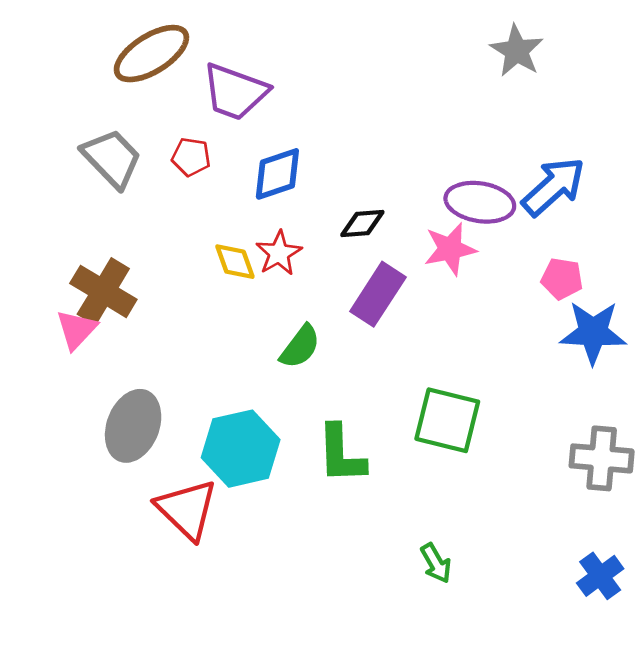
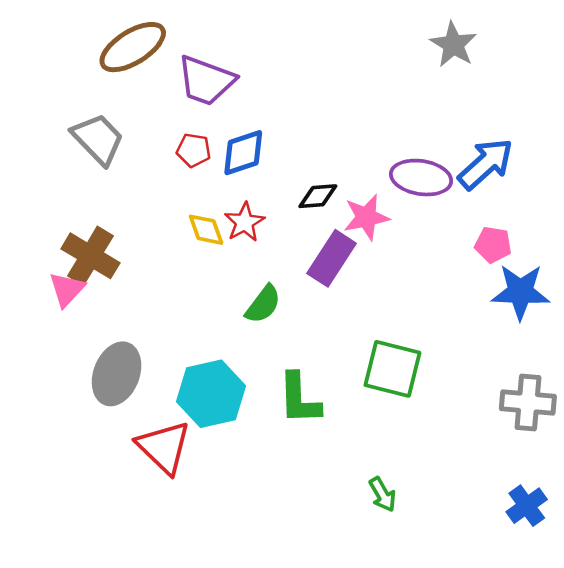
red pentagon: (191, 157) -> (194, 150), moved
pink star: (450, 249) -> (366, 217), moved

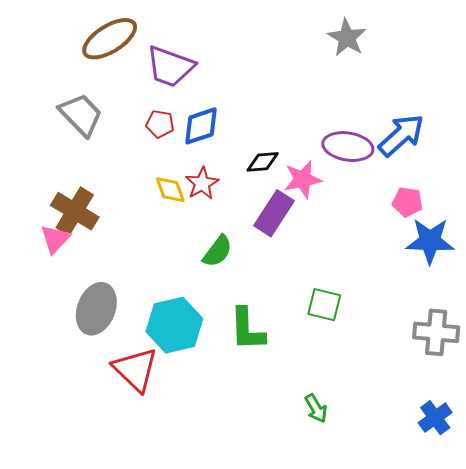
gray star: (453, 45) -> (347, 38), moved
green square: (392, 369) -> (324, 305), size x0.7

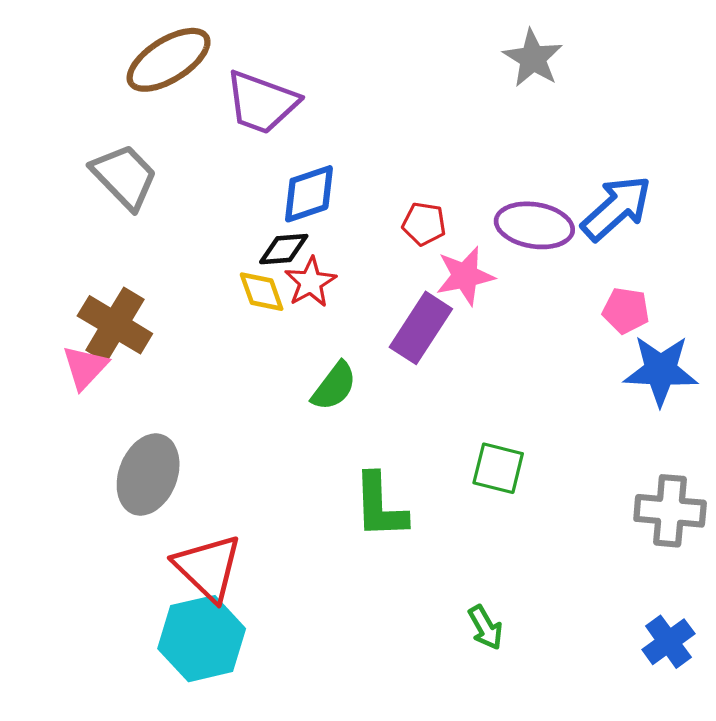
red pentagon: (160, 124) -> (424, 224), moved
black diamond: (263, 162) -> (284, 249), moved
cyan hexagon: (174, 325) -> (202, 639), moved

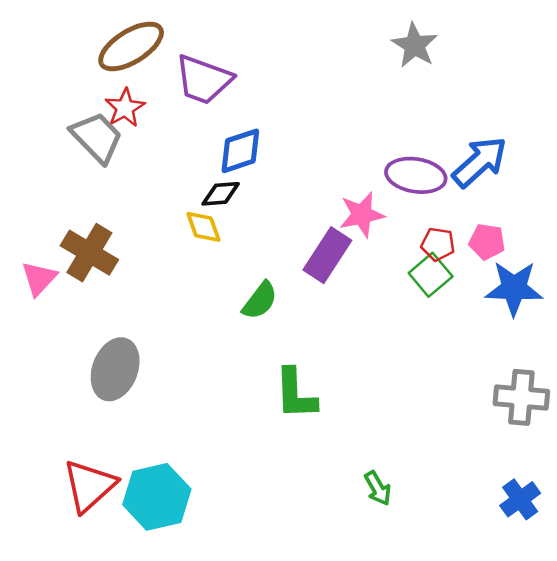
red pentagon: (424, 224) -> (438, 244), moved
red star: (310, 282) -> (125, 108), moved
pink triangle: (85, 367) -> (39, 278), moved
green square: (498, 468) -> (431, 275), moved, turned 36
red triangle: (208, 568) -> (89, 486), moved, turned 34

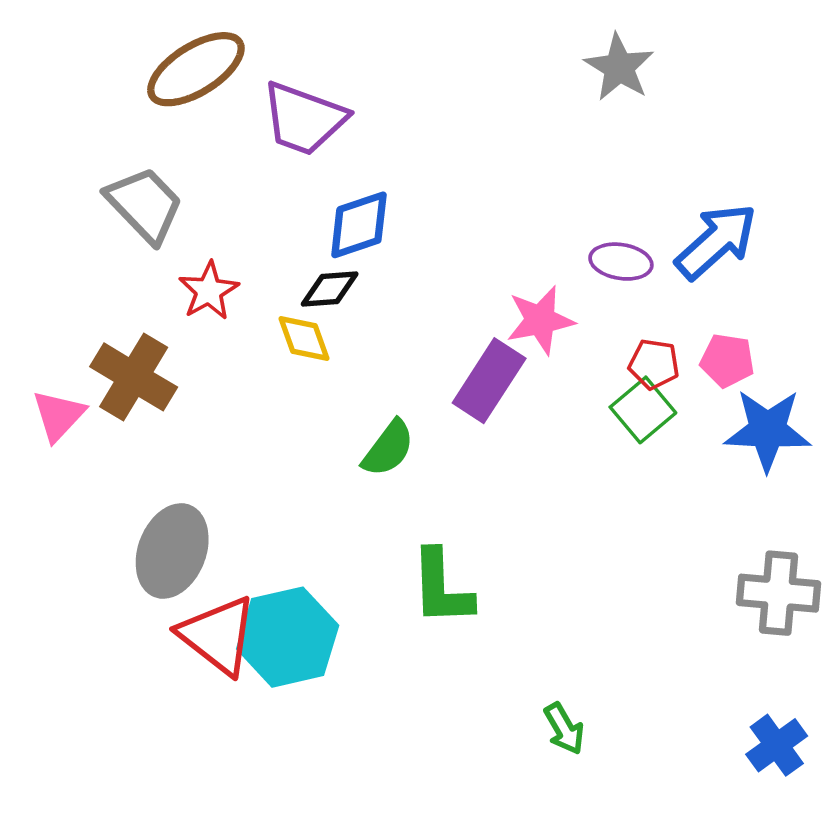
red star: (125, 108) -> (209, 291), moved
purple ellipse: (416, 175) -> (621, 262), size x0.7
red triangle: (89, 486) -> (218, 635), moved, turned -40
cyan hexagon: (157, 497) -> (288, 637), moved

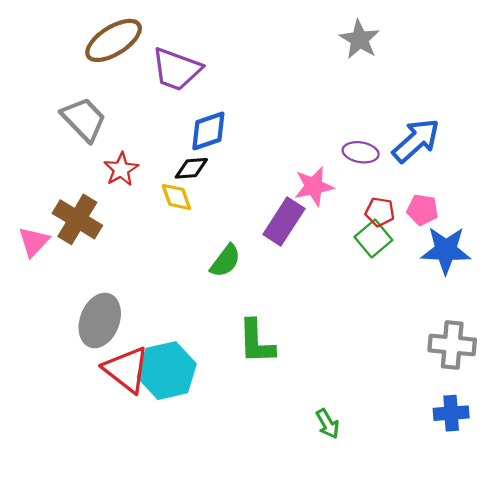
blue cross: (777, 745) -> (451, 413), moved, turned 32

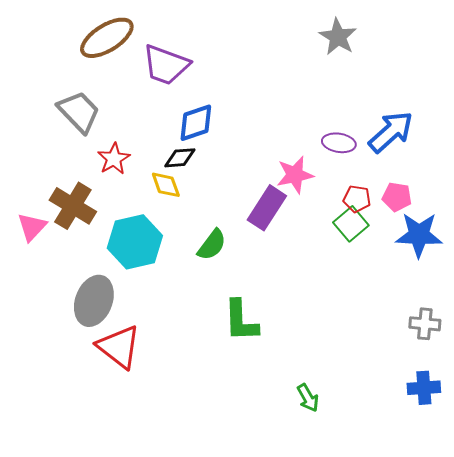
gray cross: (452, 345) -> (425, 324), size x0.7
cyan hexagon: (167, 371) -> (135, 242), moved

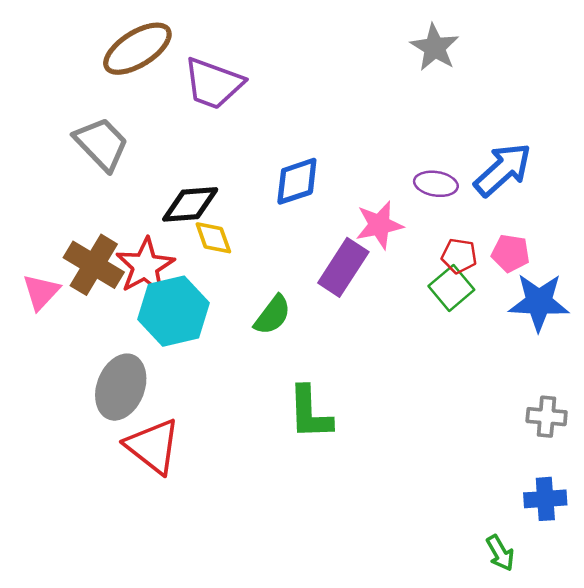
blue diamond: (196, 123) -> (297, 181), moved
black diamond: (180, 158) -> (190, 204), moved, size x1.4
red star: (114, 159) -> (145, 266), moved, size x1.4
green arrow: (308, 398) -> (500, 553), moved

